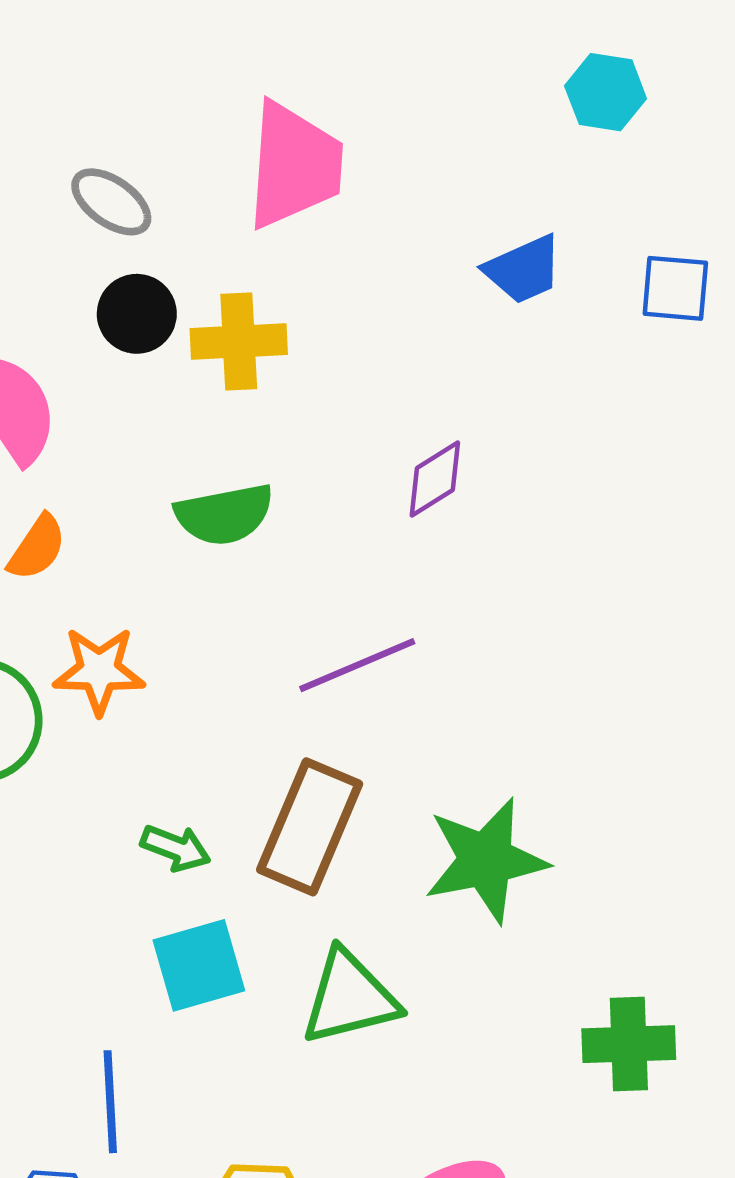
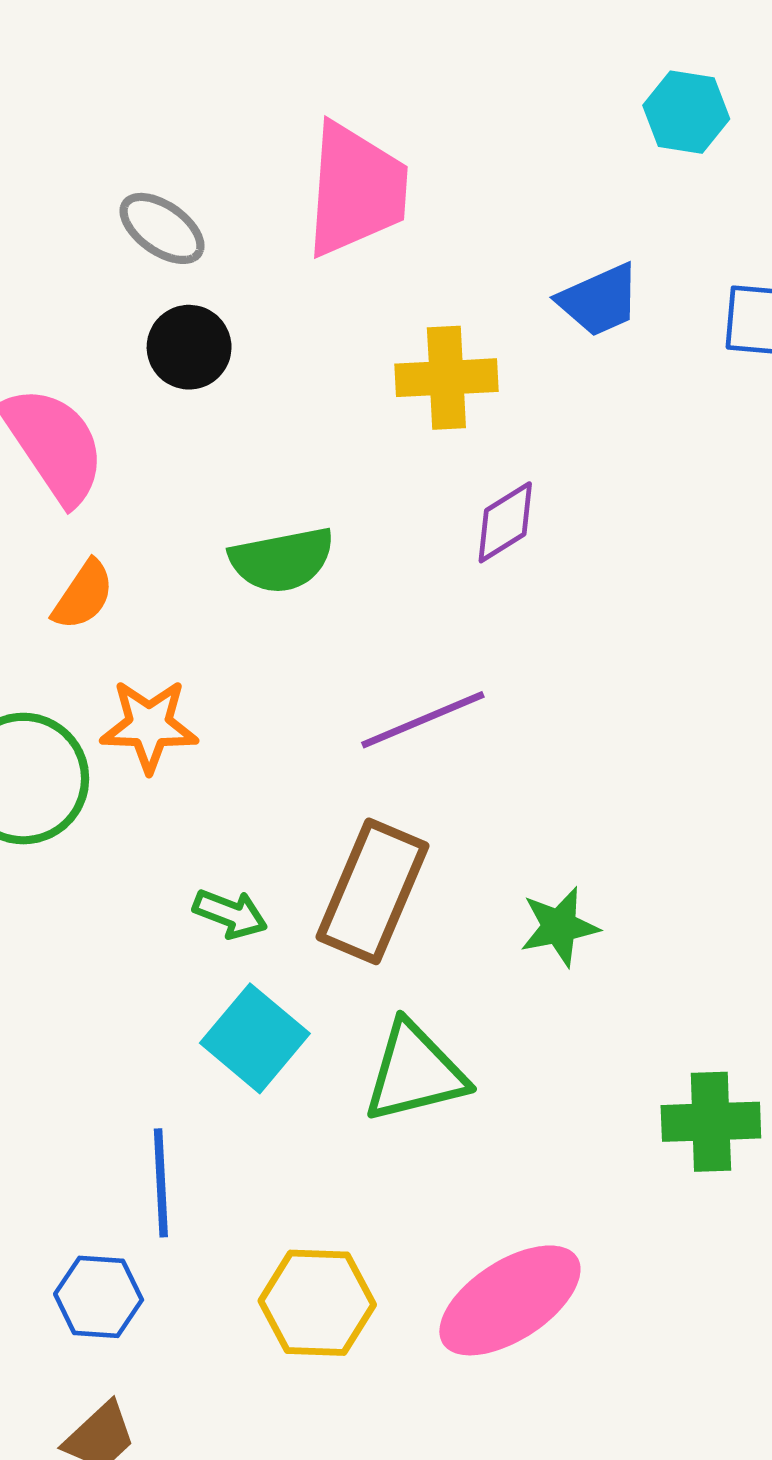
yellow cross: (239, 342) -> (446, 378), moved
green star: (486, 860) -> (559, 927), size x0.6
cyan square: (199, 965) -> (255, 1038), turned -34

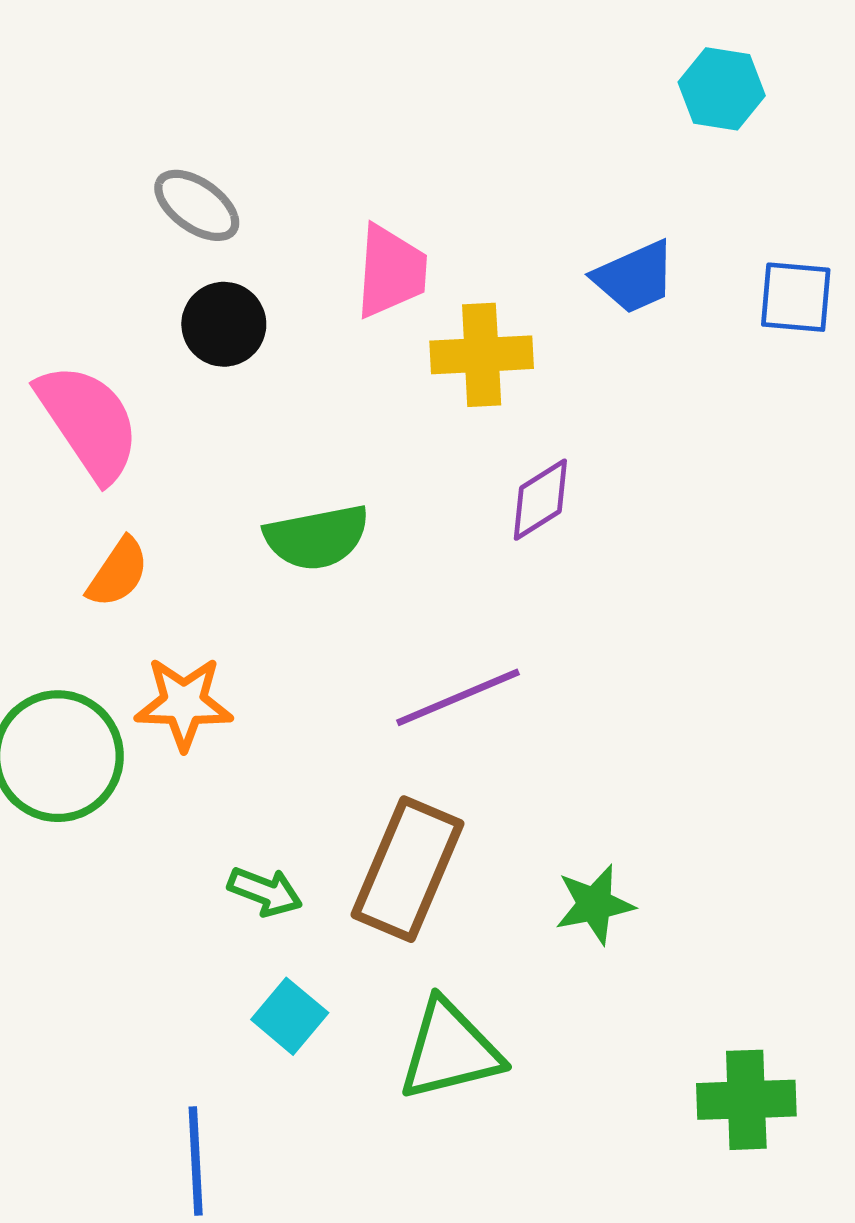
pink trapezoid: (356, 190) -> (391, 271), moved, size x0.7
cyan square: (255, 1038) -> (290, 1016), size x0.7

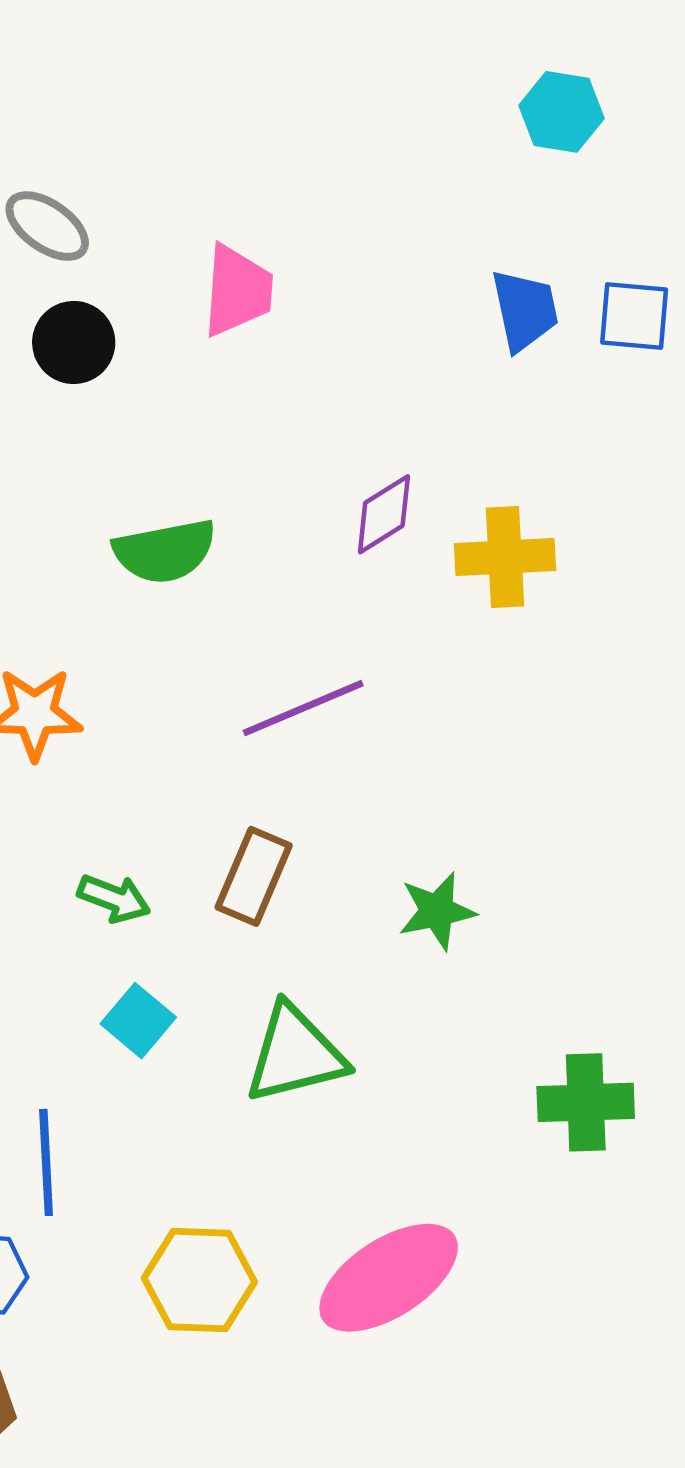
blue trapezoid: (635, 277) -> (525, 310), moved, turned -78
yellow cross: (482, 355) -> (505, 557), moved
brown rectangle: (407, 869) -> (254, 876), size x0.7

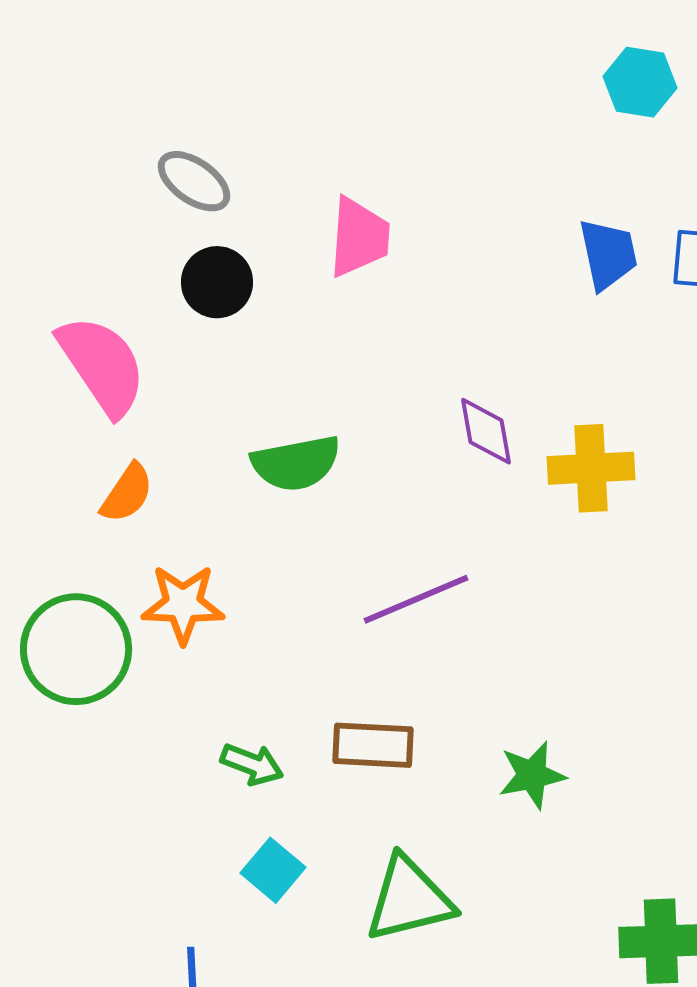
purple diamond: (384, 514) -> (486, 431), turned -68
brown rectangle: (254, 876) -> (373, 745), turned 70

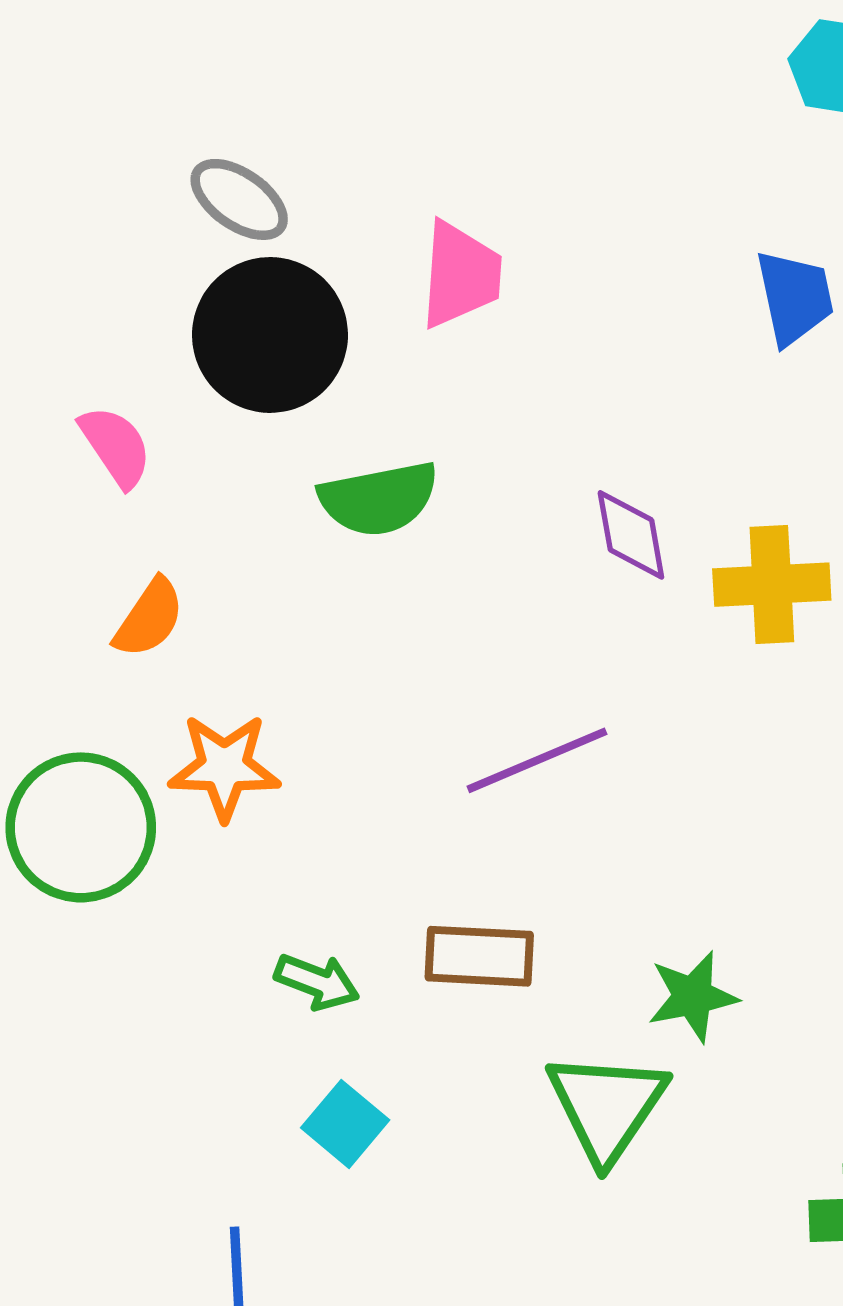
black circle: (217, 282) -> (270, 335), size x1.6
pink semicircle: (102, 365) -> (116, 446), size x0.6
green semicircle: (296, 463) -> (379, 499), moved
green triangle: (409, 899) -> (607, 1107), moved, turned -42

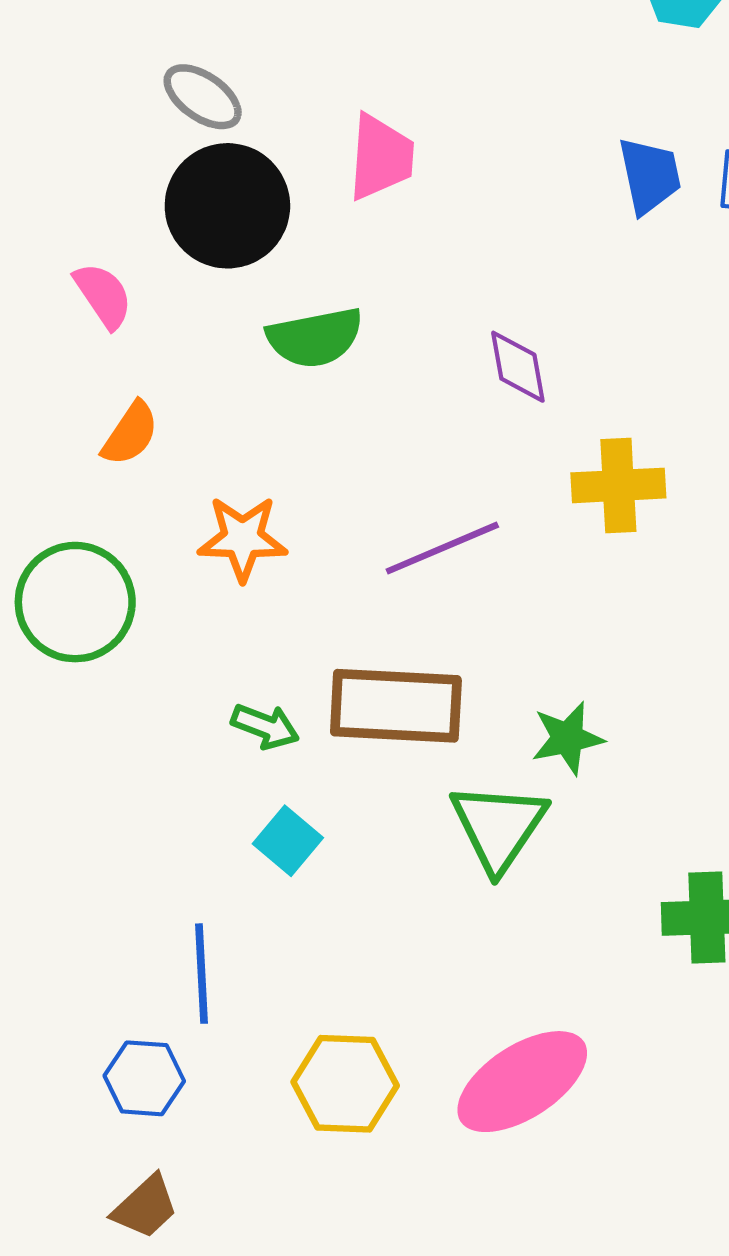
yellow cross: (772, 585) -> (618, 485), moved
orange star: (224, 767) -> (243, 538), moved
brown rectangle: (479, 956) -> (396, 706), size x1.5

